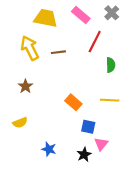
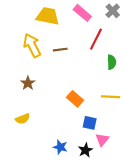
blue star: (49, 149) -> (60, 147), moved

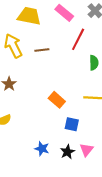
pink triangle: (102, 140) -> (87, 150), moved

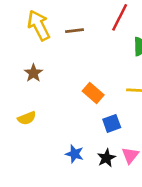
blue square: (72, 124) -> (112, 123), turned -32

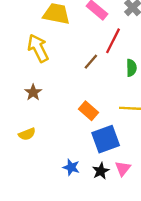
brown line: (75, 31) -> (91, 62), moved, turned -42
blue square: (112, 123) -> (106, 139), size x1.6

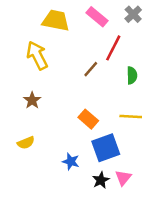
blue star: (71, 167) -> (71, 161), moved

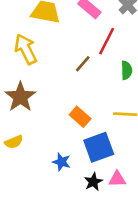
brown star: (32, 100) -> (20, 97), size x1.6
pink triangle: (123, 178) -> (117, 179), turned 49

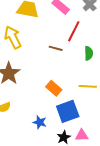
brown line: (83, 64) -> (56, 48), turned 64

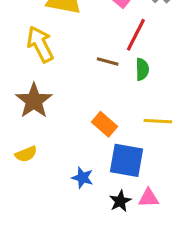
green semicircle: (89, 53) -> (142, 69), moved
blue square: (68, 111) -> (127, 160), turned 30

